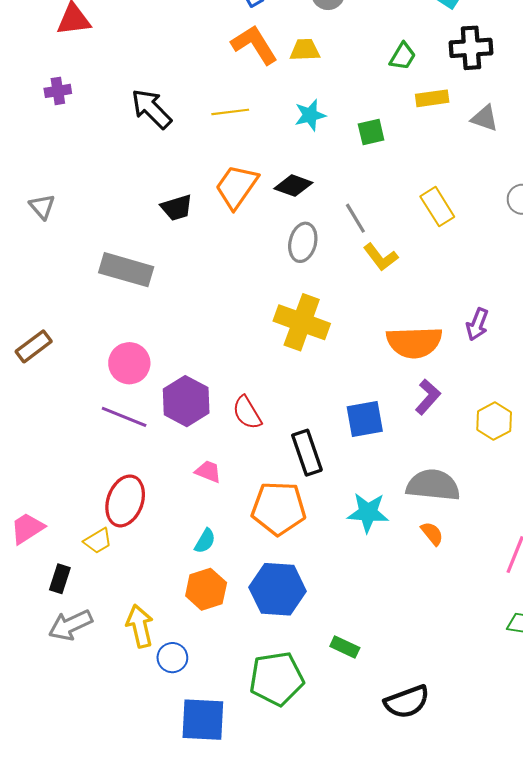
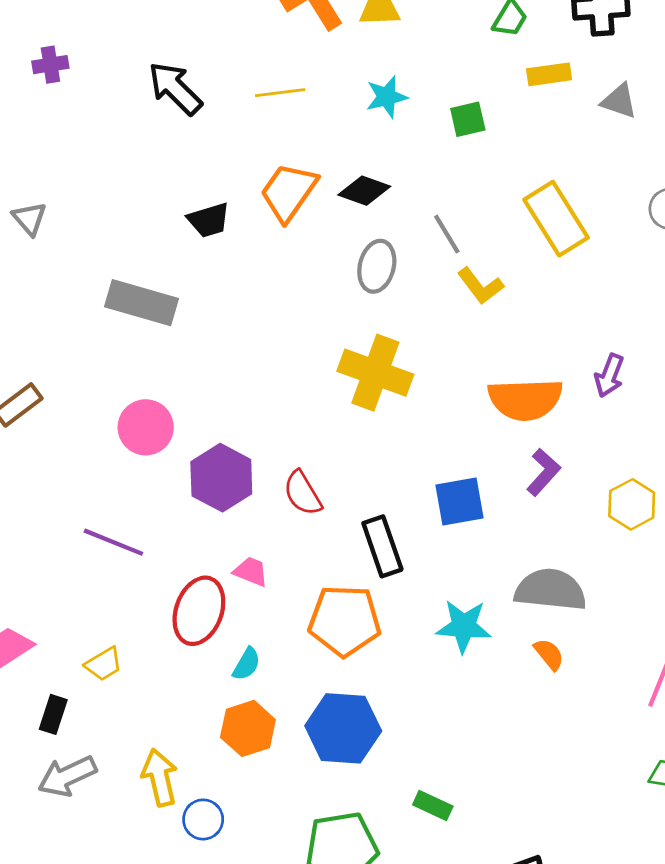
yellow rectangle: (437, 207) -> (556, 219), size x1.4
purple line: (124, 417) -> (113, 542), moved
red ellipse: (125, 501) -> (199, 611), moved

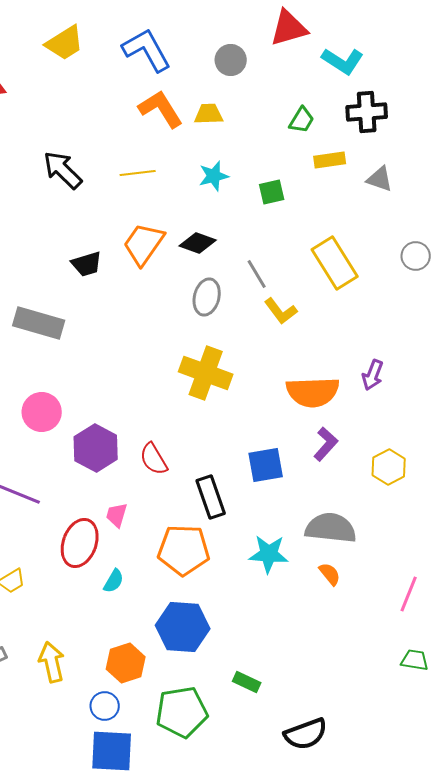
pink trapezoid: (251, 572) -> (117, 515), turned -96
orange hexagon: (248, 728) -> (126, 663), moved
blue circle: (203, 819) -> (105, 706), moved

